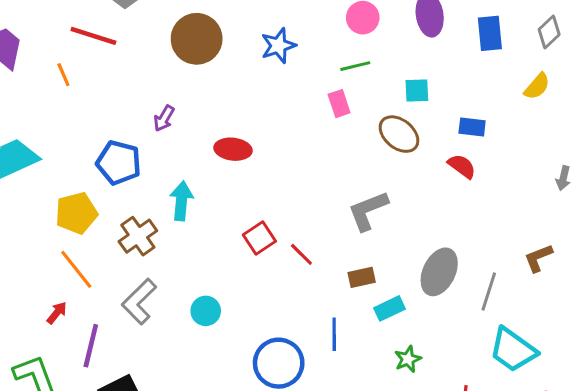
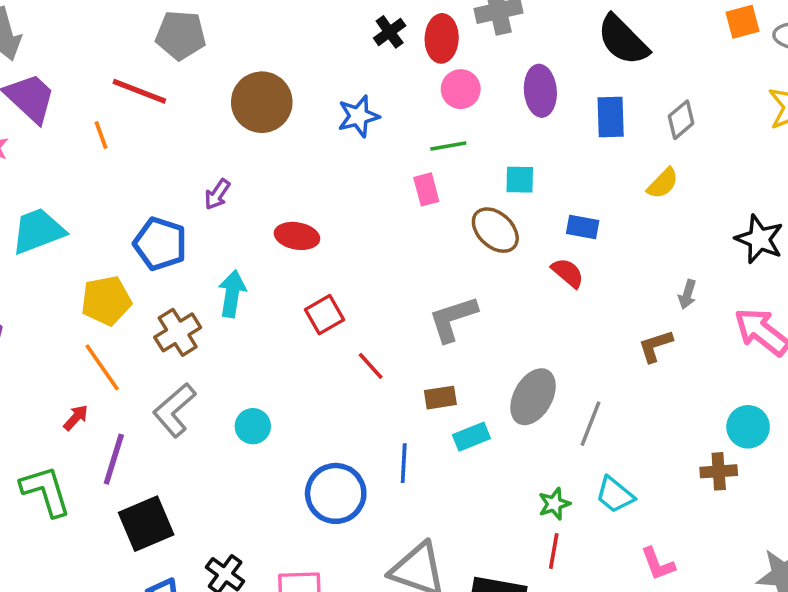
red square: (259, 238) -> (324, 315), moved
brown L-shape: (538, 258) -> (655, 346), moved
cyan trapezoid: (513, 350) -> (615, 495), size x0.7
green star: (408, 359) -> (554, 504), moved

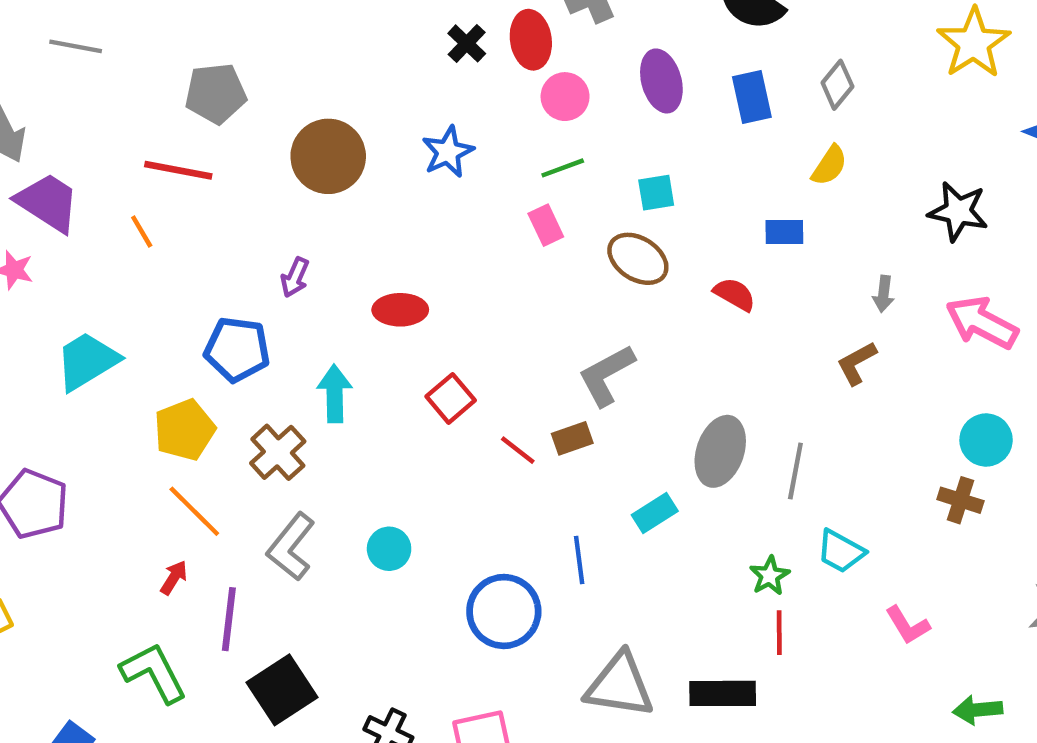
blue rectangle: (583, 227) -> (784, 232), moved
brown rectangle: (440, 398) -> (572, 438), moved
brown cross: (719, 471) -> (960, 500), turned 32

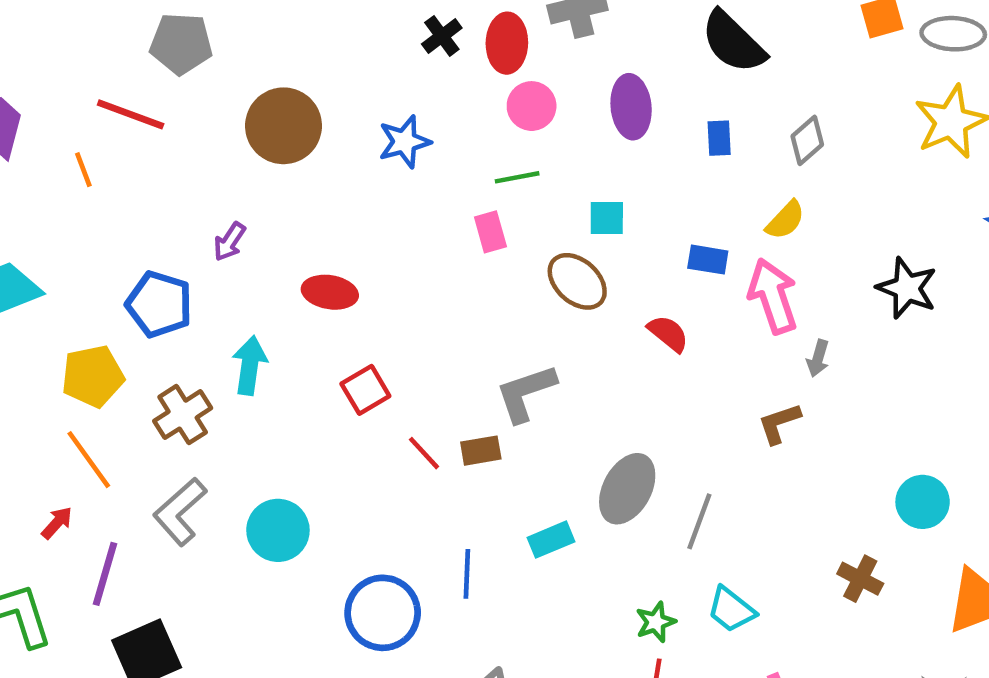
blue rectangle: (752, 97) -> (719, 138), size x0.7
blue rectangle: (784, 232) -> (708, 260), moved
pink arrow: (982, 323) -> (773, 296), moved, turned 34
cyan circle: (986, 440) -> (923, 502), moved
cyan circle: (389, 549) -> (278, 530), size x1.4

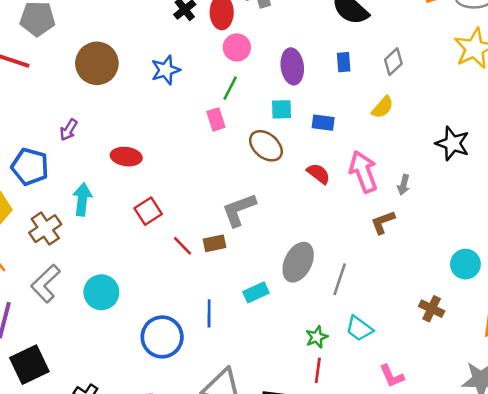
purple ellipse: (631, 107) -> (292, 66), moved
green line: (517, 177) -> (230, 88), turned -50
blue rectangle: (708, 260) -> (323, 123), moved
pink arrow: (773, 296) -> (363, 172), moved

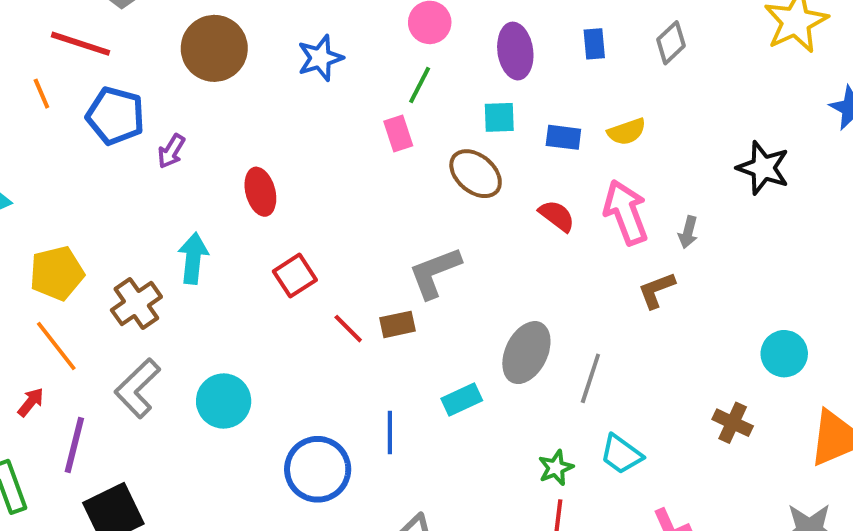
yellow semicircle: (383, 107) -> (627, 132), moved, turned 30
red ellipse: (126, 157) -> (260, 192), turned 68
blue pentagon: (30, 167) -> (115, 116), moved

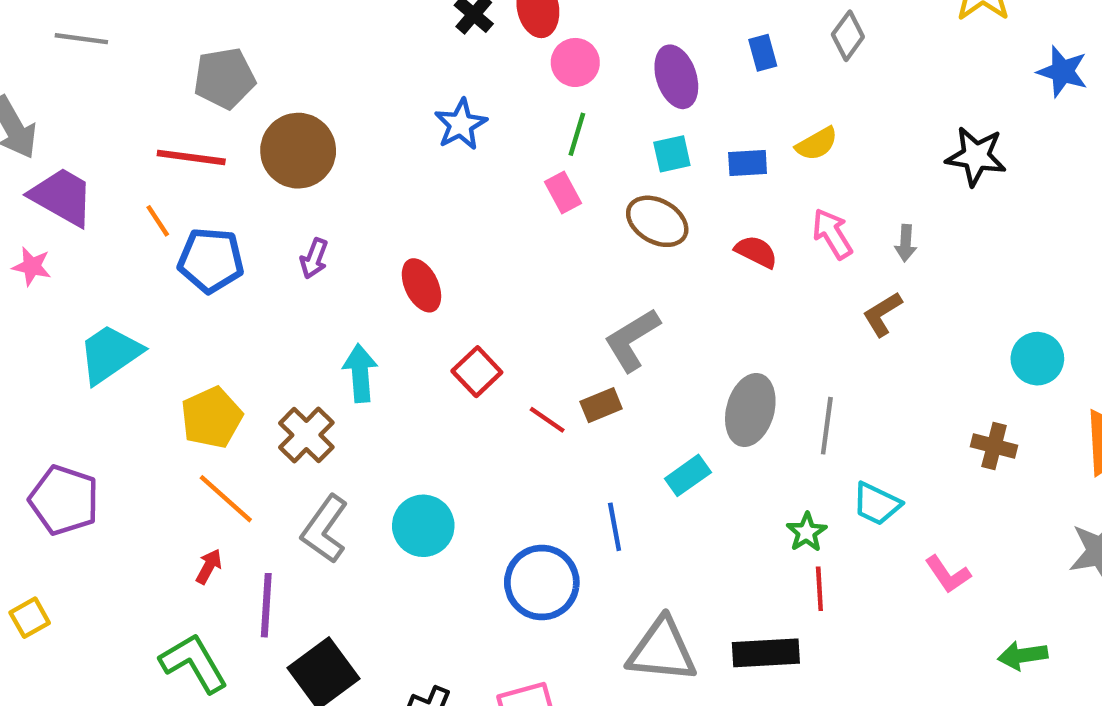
brown circle: (214, 48) -> (298, 151), moved
blue pentagon: (115, 116) -> (211, 260), moved
pink arrow: (626, 212) -> (832, 234), size x0.7

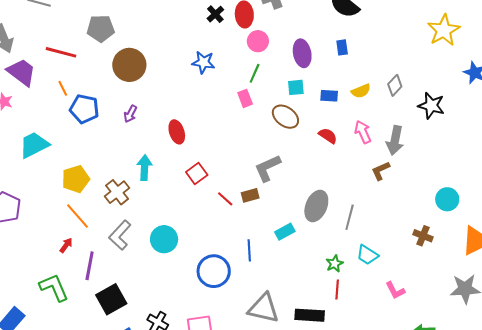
gray diamond: (848, 36) -> (395, 85), moved
blue star: (461, 124) -> (203, 62), turned 30
red line: (191, 157) -> (61, 52), moved
gray arrow: (906, 243) -> (395, 140), size x1.8

